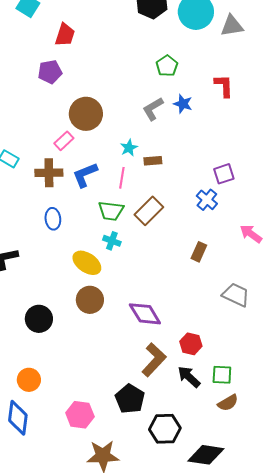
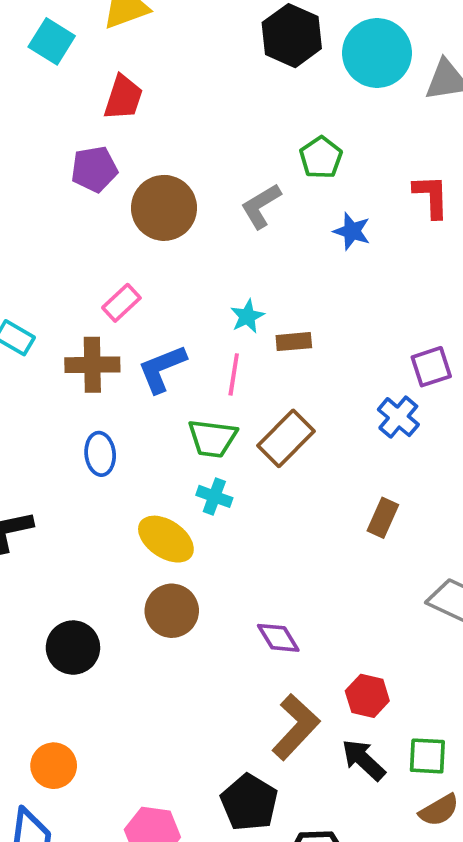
gray L-shape: (153, 109) -> (261, 206), moved
brown circle: (86, 114) -> (164, 208), moved
purple diamond: (145, 314) -> (278, 638), size x0.7

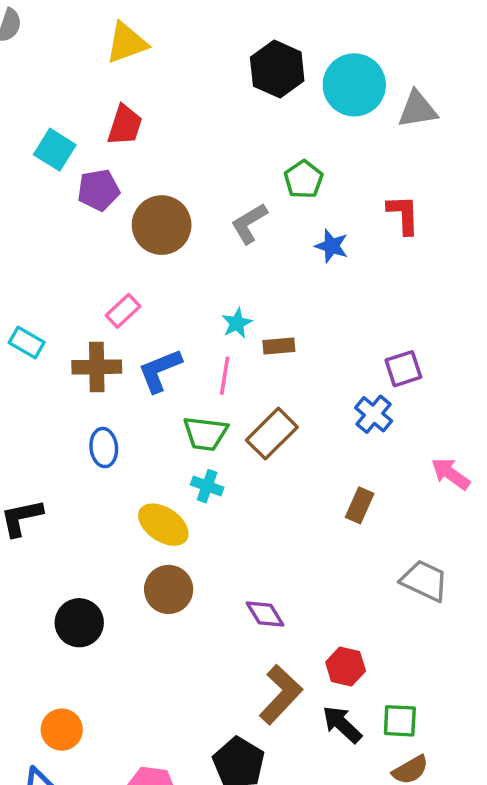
cyan square: (52, 41) -> (55, 150), moved

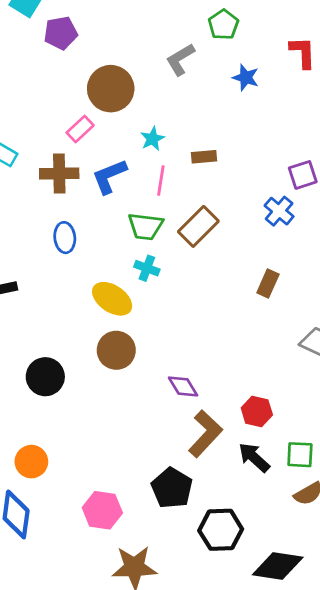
brown circle: (162, 225) -> (111, 89), moved
cyan star: (237, 323) -> (152, 139), moved
purple diamond: (265, 614) -> (183, 386), moved

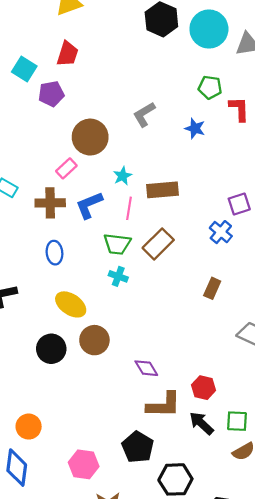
green pentagon: (223, 25) -> (210, 87), moved, turned -30
brown rectangle: (204, 157) -> (163, 190), size x1.6
yellow ellipse: (112, 299) -> (71, 304), moved
black circle: (45, 377) -> (51, 349), moved
brown L-shape: (205, 434) -> (164, 405), turned 48

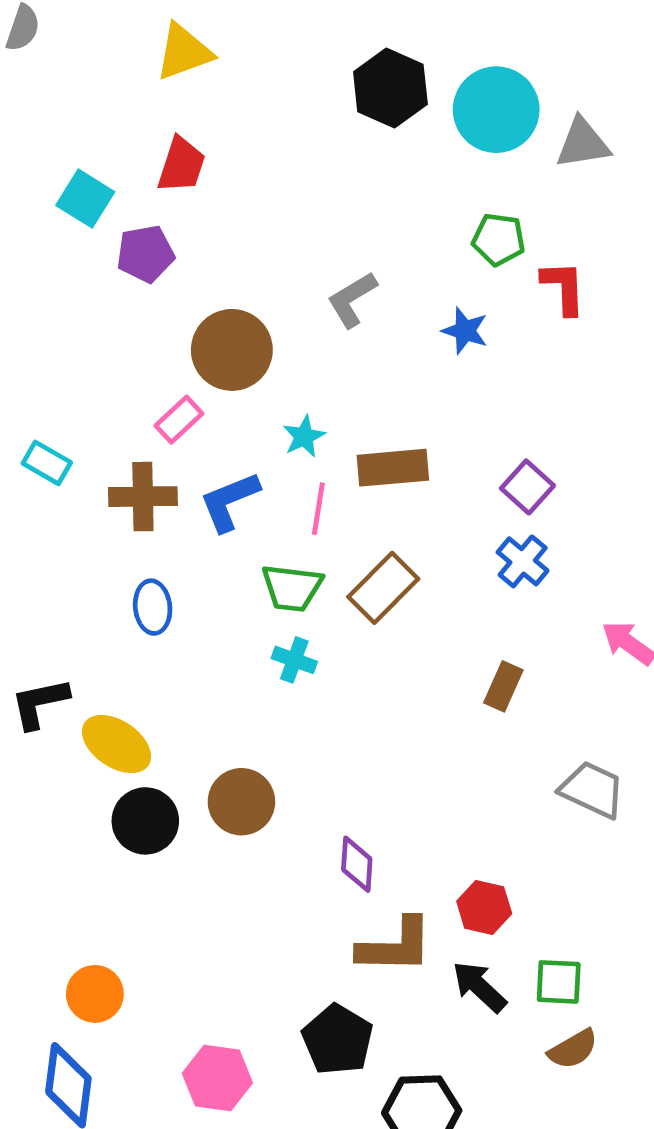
purple square: (239, 204) -> (527, 487), moved, turned -30
yellow ellipse: (71, 304) -> (116, 744), moved
purple diamond: (146, 368) -> (357, 864), turned 35

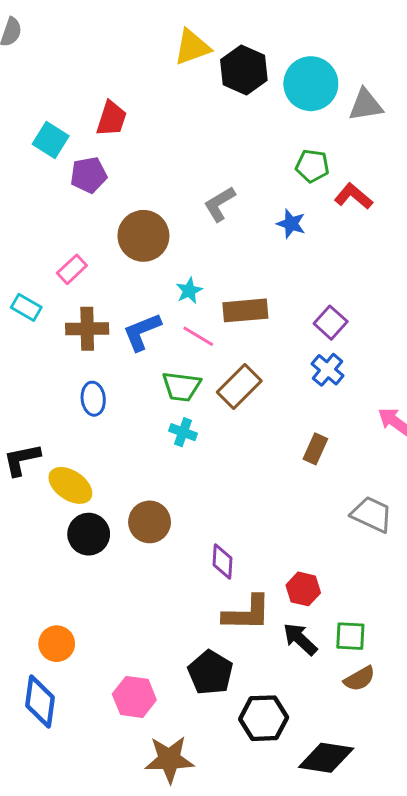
yellow triangle: (184, 52) -> (192, 47), moved
red L-shape: (563, 287) -> (353, 196), turned -48
pink rectangle: (179, 420) -> (72, 269), moved
pink line: (318, 509) -> (198, 336), turned -68

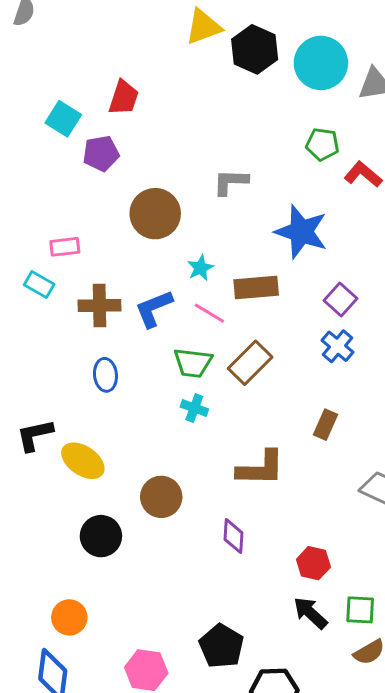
gray L-shape: (220, 204) -> (231, 182), turned 33
blue star: (291, 224) -> (301, 232), moved, size x1.8
pink rectangle: (72, 269) -> (65, 247), moved, turned 36
black circle: (89, 534) -> (101, 536), moved
brown L-shape: (247, 613) -> (261, 468), moved

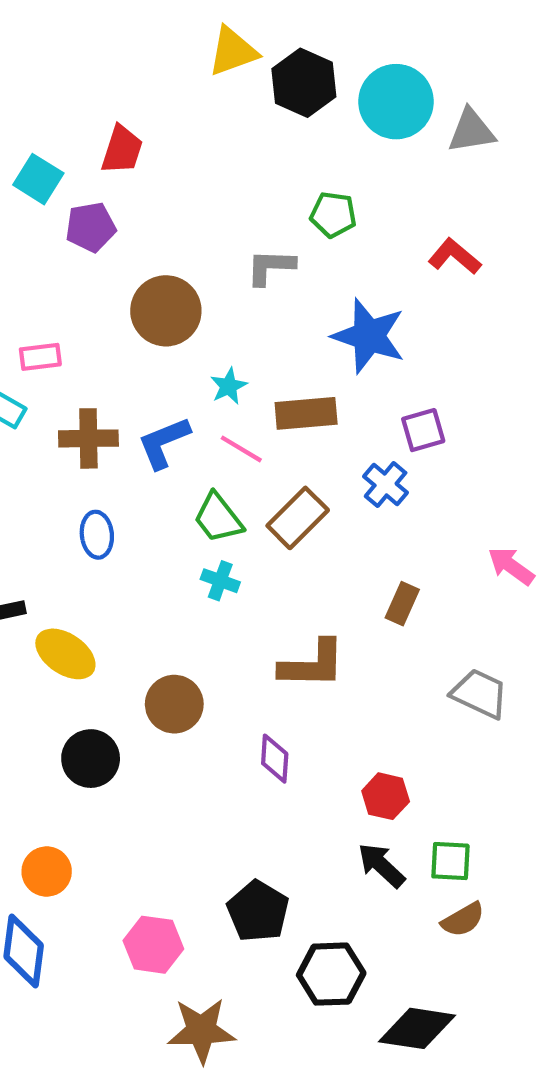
green pentagon: (322, 144) -> (333, 215), moved
purple square: (341, 300) -> (423, 430), turned 32
blue cross: (338, 346) -> (386, 484), moved
green trapezoid: (193, 363) -> (218, 518), turned 45

